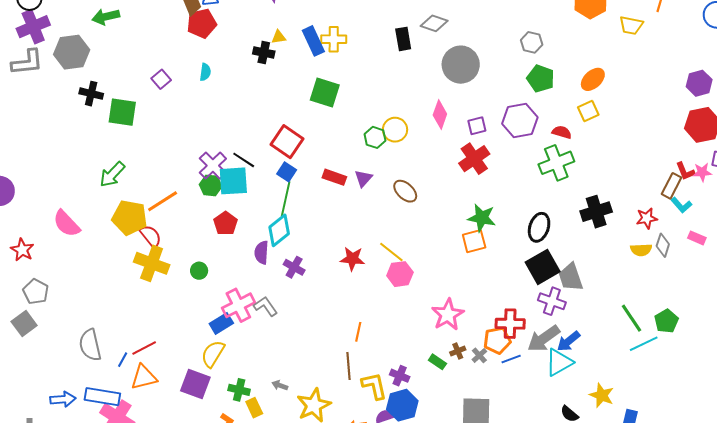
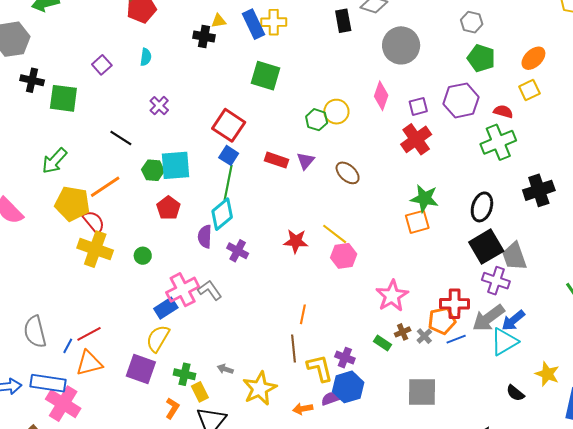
black line: (244, 160) -> (121, 138), moved
purple cross: (213, 166) -> (159, 106), moved, size x0.7

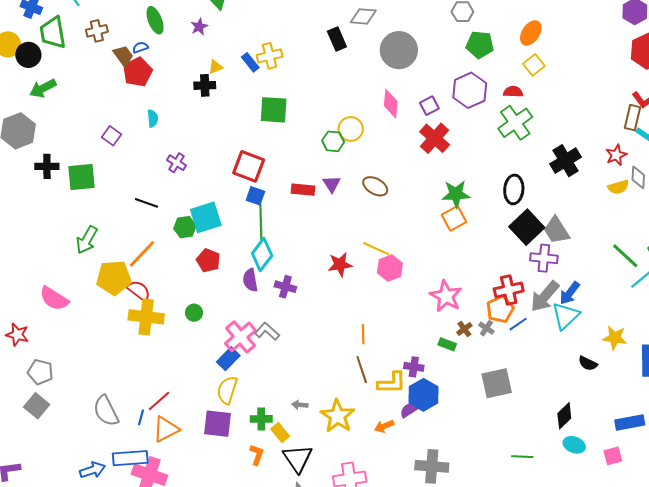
blue rectangle: (253, 24) -> (250, 62), size x0.7
yellow L-shape: (320, 368) -> (392, 383), turned 116

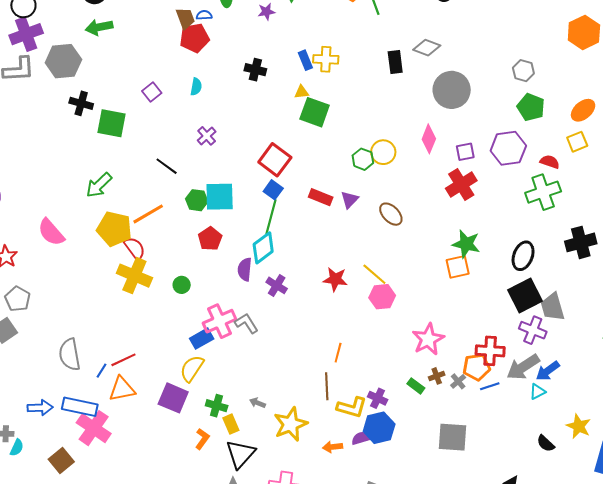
yellow triangle: (216, 67) -> (302, 92), moved
cyan triangle: (565, 316) -> (537, 392), size x0.6

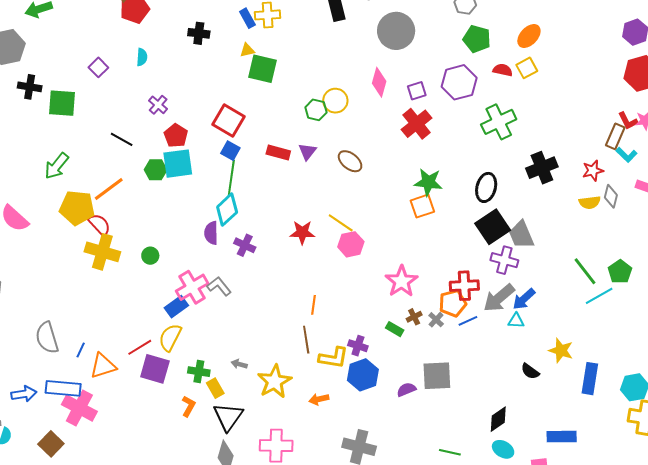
red semicircle: (550, 162) -> (503, 70), moved
red pentagon: (210, 239) -> (176, 136), moved
red line: (123, 360) -> (140, 347), moved
cyan triangle: (537, 392) -> (516, 321), turned 36
purple semicircle: (361, 438) -> (406, 390), moved

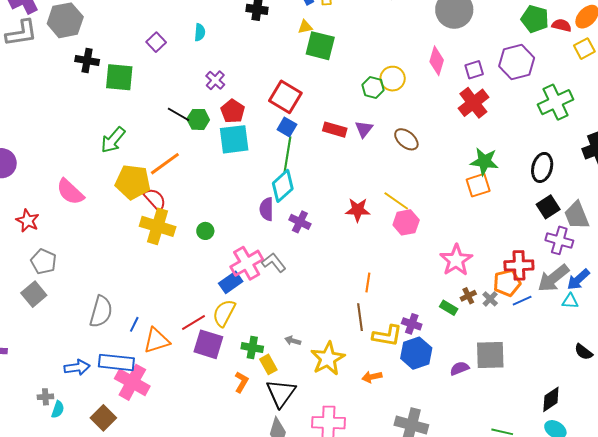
red semicircle: (503, 70) -> (562, 25), moved
green hexagon: (156, 170) -> (198, 119), moved
black square: (493, 227) -> (548, 207), size x0.7
gray semicircle: (47, 338) -> (101, 312), turned -148

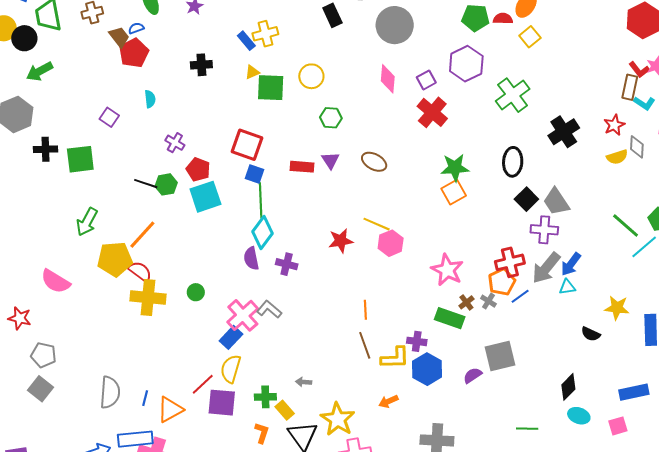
yellow circle: (393, 79) -> (311, 76), moved
green rectangle: (449, 308) -> (450, 318), size x1.6
yellow star: (328, 359) -> (338, 419), moved

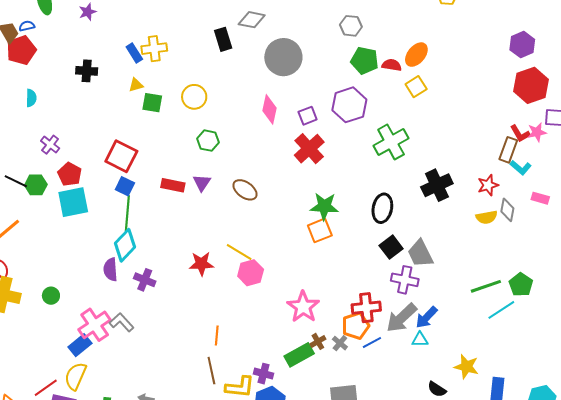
green square: (271, 88) -> (152, 103), size x0.7
green line: (626, 225) -> (486, 286), turned -68
green rectangle: (450, 318) -> (299, 355), turned -56

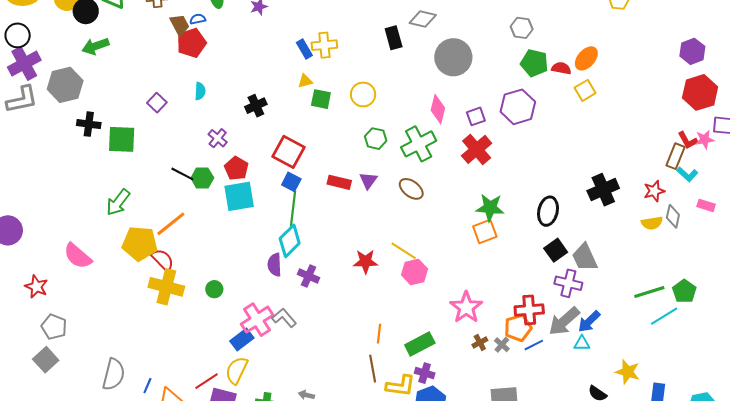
black cross: (87, 71) -> (256, 106), moved, turned -30
green cross: (391, 142) -> (419, 144), moved
green rectangle: (299, 355) -> (420, 344), moved

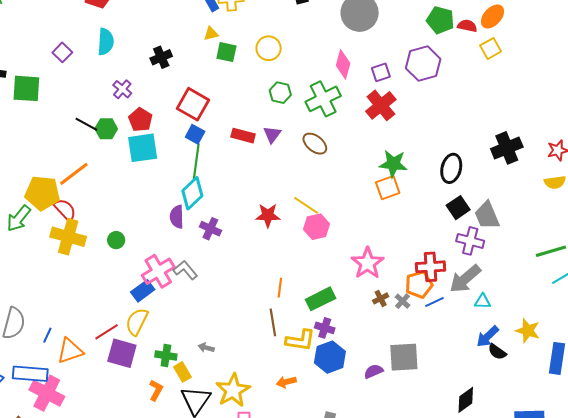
cyan semicircle: (200, 91) -> (106, 42), size x1.5
green arrow: (118, 202) -> (19, 218), moved
blue arrow: (589, 321) -> (488, 336), moved

